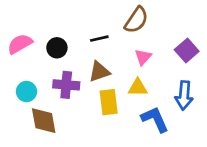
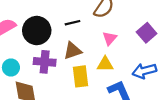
black circle: (57, 48) -> (37, 31), size x1.6
blue arrow: (184, 95) -> (144, 71), turned 70

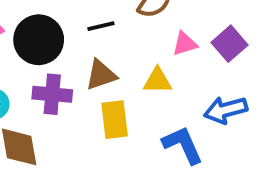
pink triangle: (110, 38) -> (185, 44), moved, turned 32
yellow triangle: (105, 64) -> (157, 81), moved

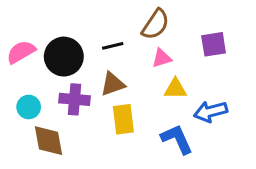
pink triangle: (185, 44) -> (162, 58), moved
purple square: (230, 44) -> (214, 44), moved, turned 32
yellow triangle: (157, 81) -> (175, 89), moved

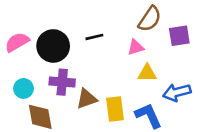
brown semicircle: (156, 24) -> (150, 19), moved
brown triangle: (113, 84) -> (87, 99), moved
yellow rectangle: (123, 119) -> (115, 109), moved

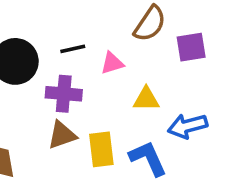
pink triangle: (136, 47) -> (112, 63), moved
purple cross: (62, 82) -> (64, 94), moved

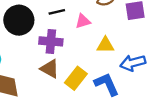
brown triangle: (62, 135) -> (50, 69), turned 48
yellow rectangle: (101, 149) -> (76, 78), turned 45

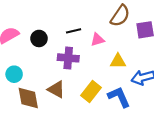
black circle: (19, 20) -> (39, 38), size x0.6
brown triangle: (50, 69) -> (56, 89), moved

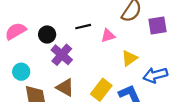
purple cross: (68, 58) -> (62, 55), moved, turned 36
yellow triangle: (118, 61) -> (129, 58), turned -35

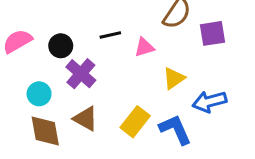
cyan circle: (21, 72) -> (39, 94), moved

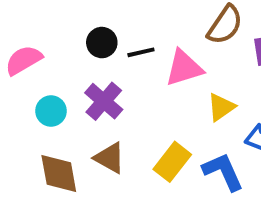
black circle: (61, 46) -> (102, 43), moved
pink triangle: (144, 47) -> (184, 68), size x1.5
cyan circle: (39, 94) -> (51, 111), moved

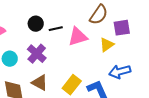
yellow triangle: (221, 107) -> (107, 45), moved

